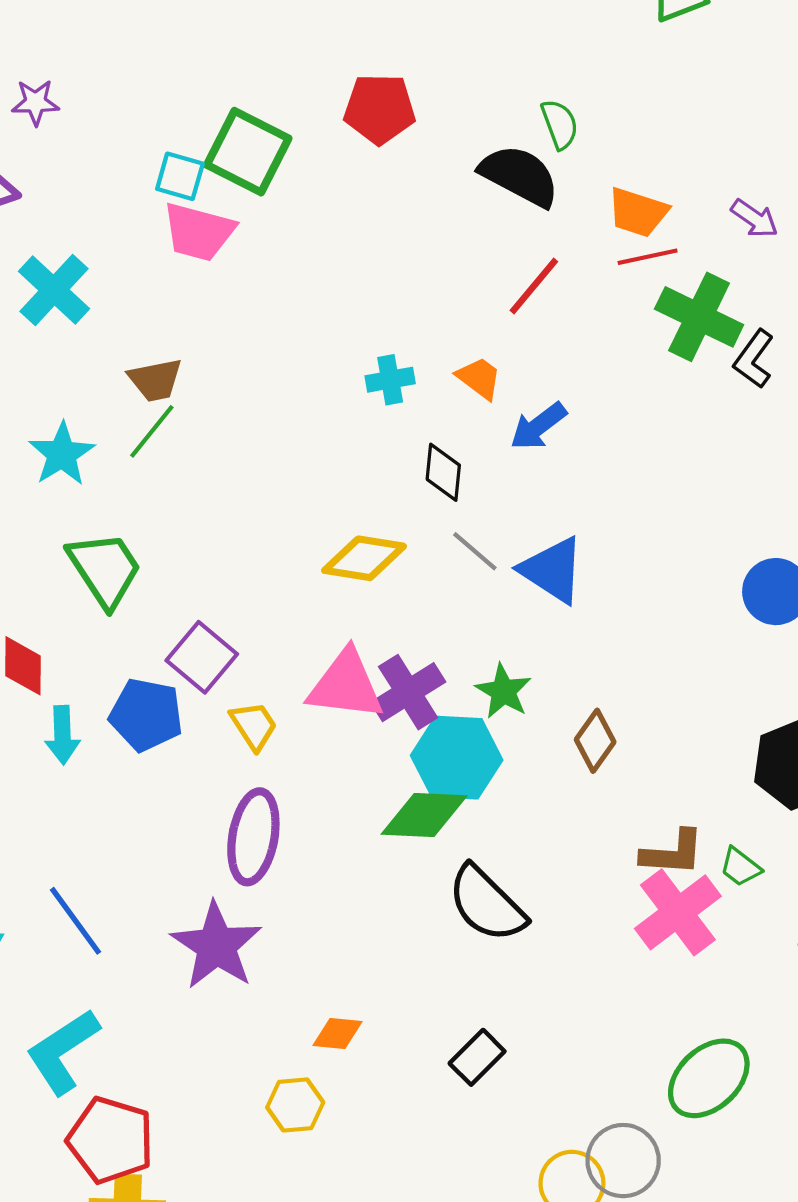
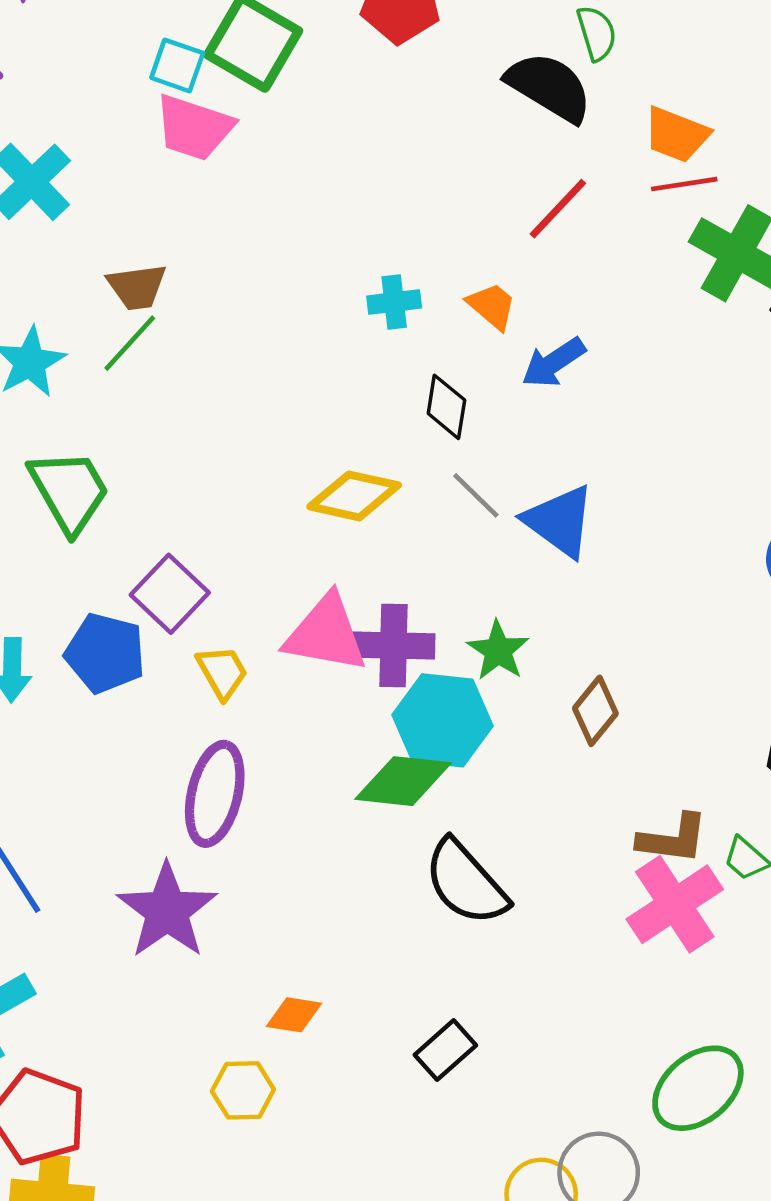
purple cross: (408, 692) -> (394, 645), turned 30

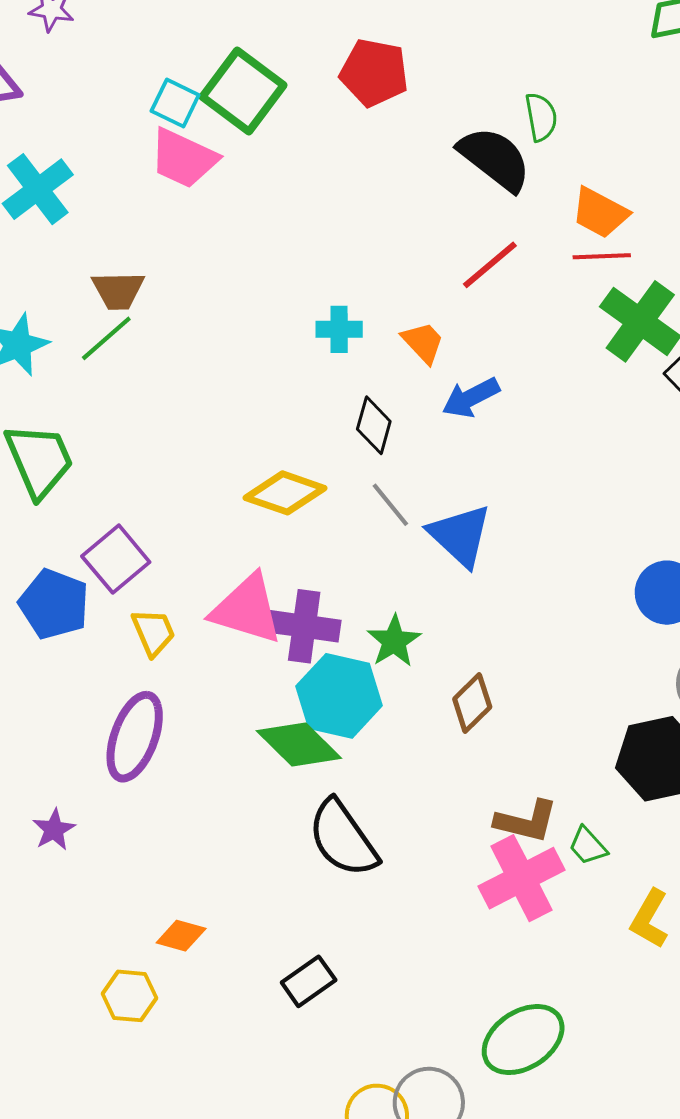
green diamond: (403, 781) -> (299, 744), turned 32
purple star: (167, 911) -> (54, 830), moved, size x0.5

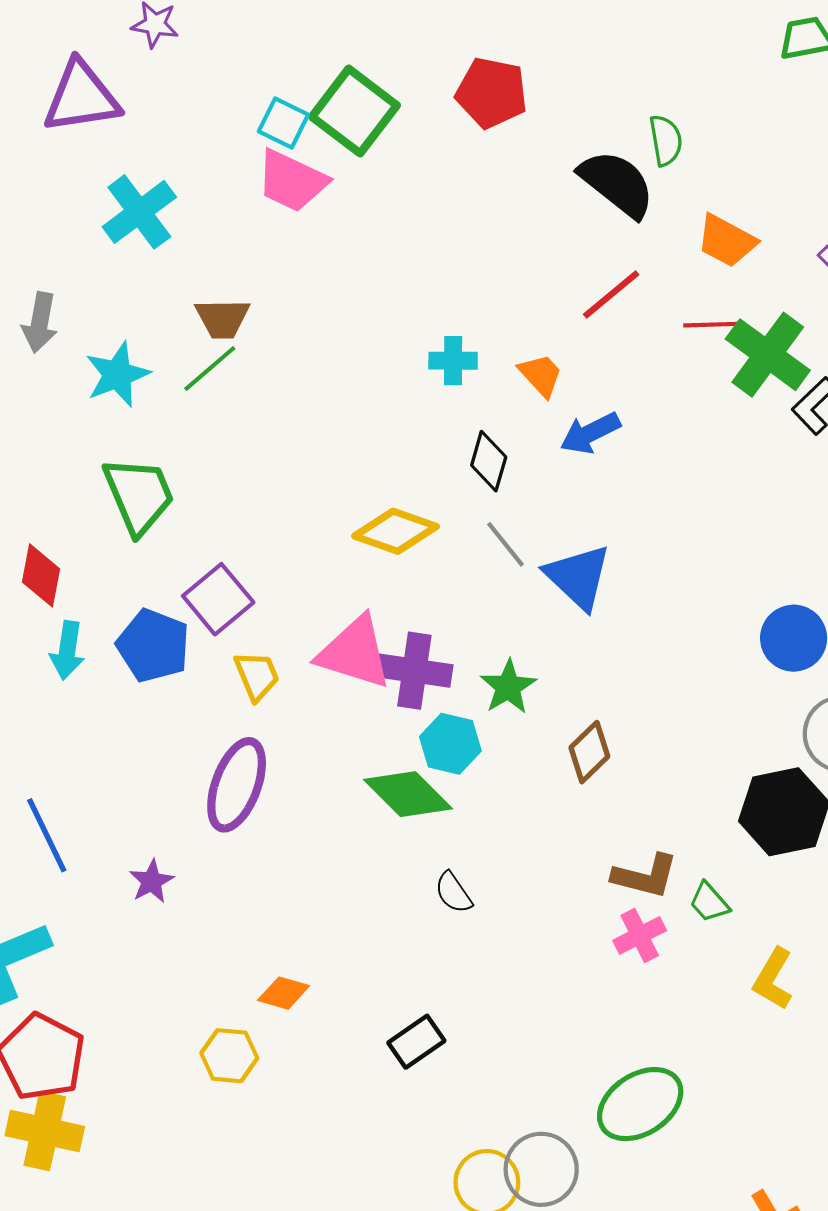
red line: (602, 256) -> (714, 325), moved
cyan hexagon: (339, 696) -> (450, 744), size x0.7
black semicircle: (343, 838) -> (453, 893), size x0.5
pink cross: (521, 878) -> (640, 935), size x0.6

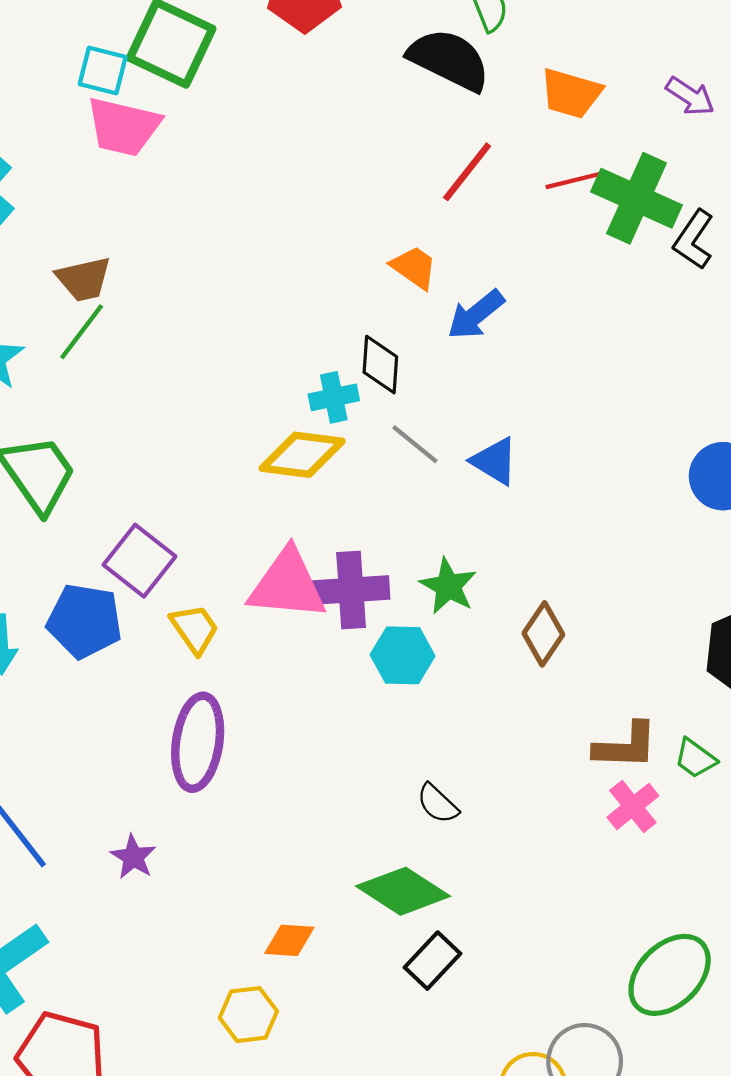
cyan cross: (453, 361) -> (334, 397), moved
blue triangle: (578, 577) -> (495, 461), size x0.7
green diamond: (408, 794) -> (403, 891), moved

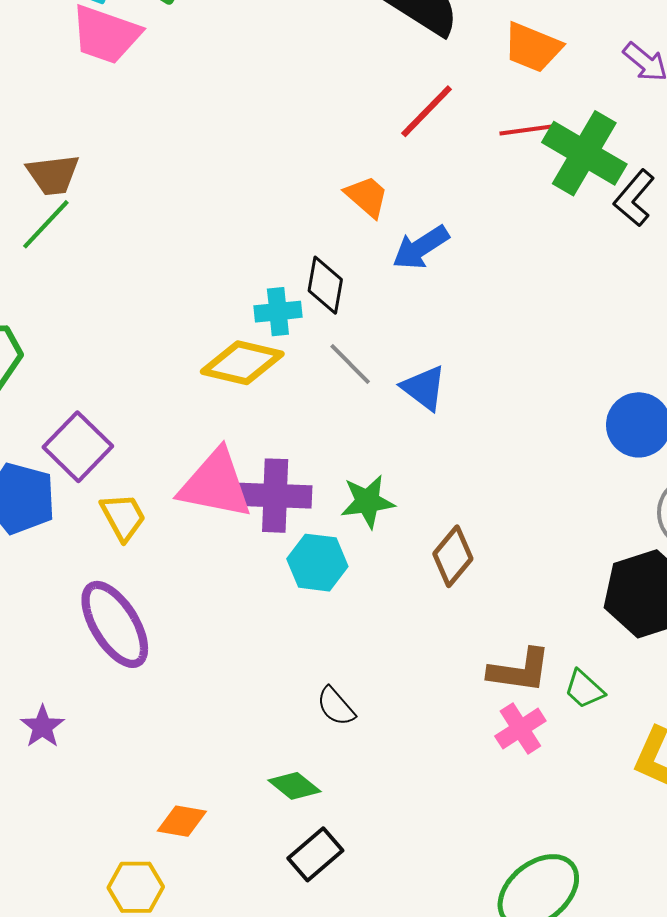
green star: (448, 586) -> (368, 502), turned 30
purple ellipse: (198, 742) -> (115, 624), turned -46
green diamond: (403, 891) -> (294, 786), size x0.6

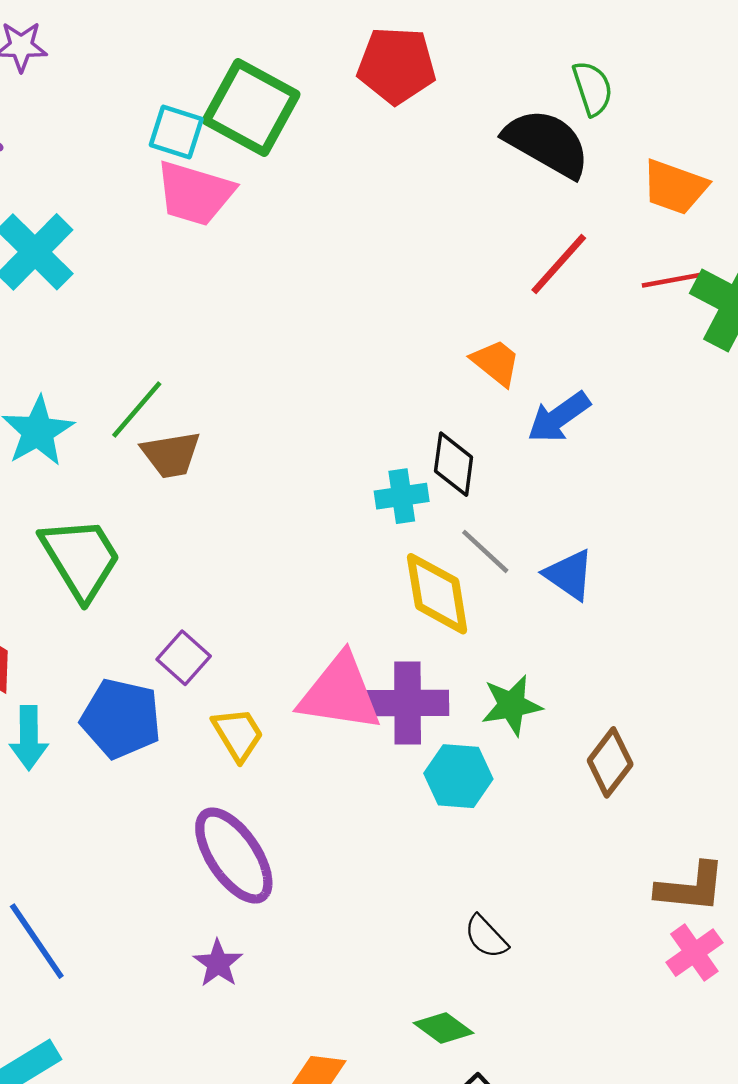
brown trapezoid: (53, 175) -> (171, 455), moved
yellow diamond: (242, 363) -> (437, 594), moved, turned 70
purple square: (78, 447) -> (184, 658), size x0.7
purple star: (42, 727) -> (218, 963), moved

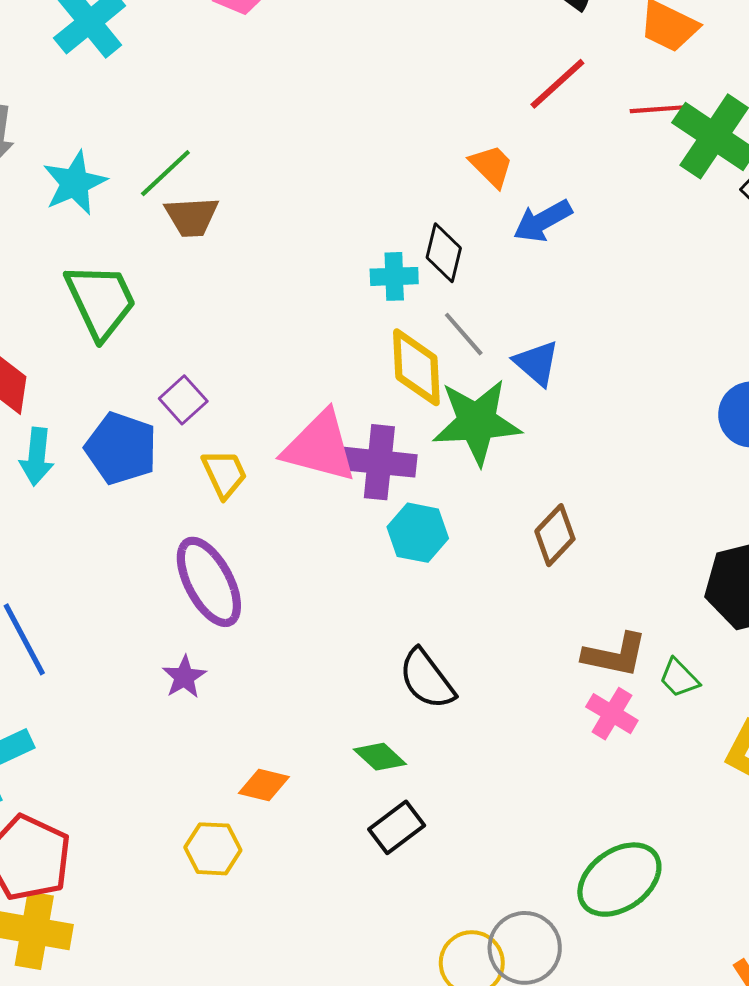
green star: (512, 705) -> (477, 422), moved, size x1.6
black semicircle: (486, 937) -> (427, 679), size x1.5
pink cross: (694, 953) -> (612, 714), turned -30

